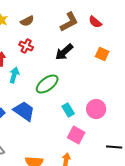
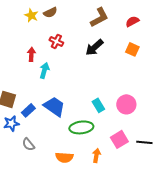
brown semicircle: (27, 21) -> (50, 12), moved
red semicircle: (95, 22) -> (132, 21), moved, turned 112
green ellipse: (47, 84) -> (81, 127), moved, turned 30
pink square: (76, 135) -> (119, 139), moved, turned 30

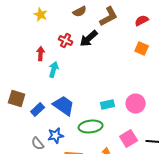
brown semicircle: (50, 12) -> (80, 12), moved
black arrow: (94, 47) -> (89, 38), moved
cyan rectangle: (98, 105) -> (108, 104), turned -72
blue star: (11, 123) -> (56, 136), moved

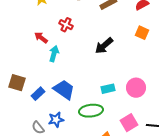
black arrow: (89, 38) -> (104, 46), moved
red arrow: (41, 54) -> (41, 38), turned -56

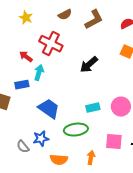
red cross: (66, 25) -> (51, 44), size x1.6
blue rectangle: (38, 94) -> (22, 85), moved, turned 32
pink square: (129, 123) -> (114, 142), turned 36

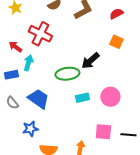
black arrow: (89, 65) -> (90, 61), moved
green ellipse: (76, 130) -> (67, 74), moved
gray semicircle: (23, 147) -> (12, 103), moved

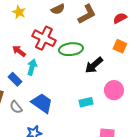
green ellipse: (67, 74) -> (71, 49), moved
blue rectangle: (11, 75) -> (15, 79), turned 56
pink circle: (110, 97) -> (114, 90), moved

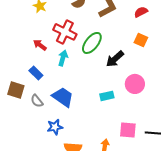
green ellipse: (71, 49) -> (92, 43), turned -45
cyan arrow: (32, 67) -> (63, 58), moved

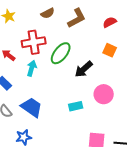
red cross: (65, 32) -> (34, 42), turned -35

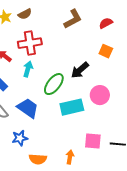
brown semicircle: (48, 13) -> (25, 14), moved
green ellipse: (61, 53) -> (54, 84), moved
cyan rectangle: (76, 106) -> (72, 107), size x1.6

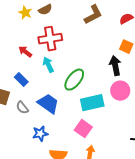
cyan arrow: (28, 69) -> (48, 65), turned -42
black arrow: (80, 70) -> (115, 66), moved, turned 120
pink square: (93, 141) -> (83, 129), moved, turned 30

